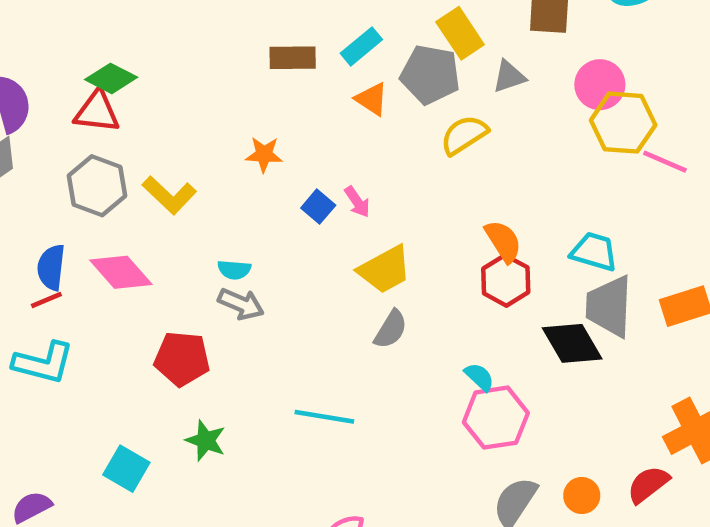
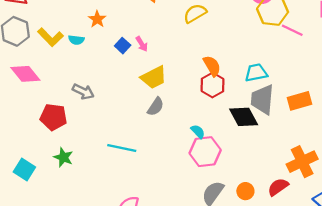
orange star: (264, 154) -> (97, 19), turned 30
cyan trapezoid: (594, 252) -> (256, 73), turned -30
cyan semicircle: (234, 270) -> (76, 40), moved

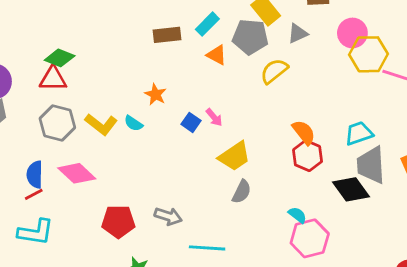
cyan semicircle: (76, 40) -> (133, 123), turned 35
gray arrow: (83, 92) -> (168, 216), moved

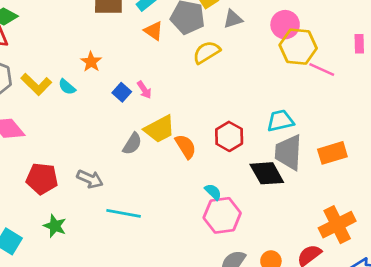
orange semicircle: (304, 132) -> (186, 147), moved
gray semicircle: (242, 192) -> (132, 144), moved

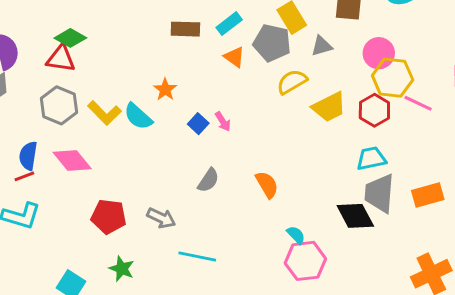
cyan semicircle: (67, 87) -> (138, 116), size x1.5
yellow trapezoid: (159, 129) -> (329, 107), moved
red hexagon: (229, 136) -> (374, 110), moved

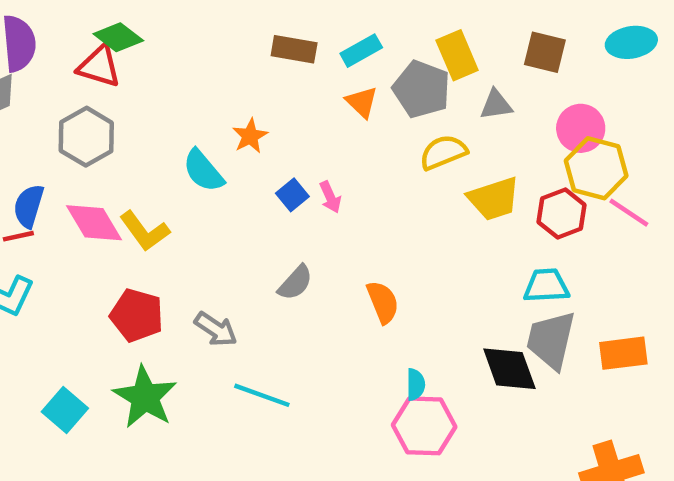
yellow L-shape: (104, 113) -> (145, 231), moved
cyan semicircle: (296, 235) -> (416, 384), turned 36
green star: (122, 269) -> (145, 397), size x1.6

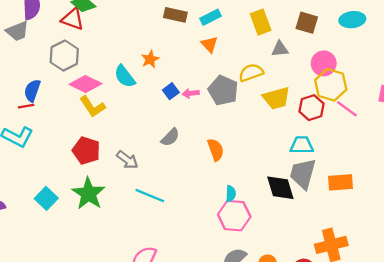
gray pentagon: (422, 89) -> (223, 90), moved
pink arrow: (330, 197) -> (191, 93), turned 105
pink diamond: (94, 223) -> (86, 84), moved, turned -36

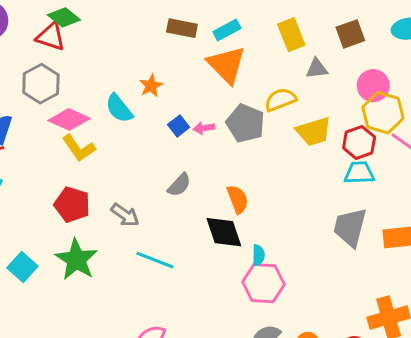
brown square: (307, 23) -> (350, 34), turned -35
orange triangle: (210, 44) -> (227, 65), size x1.8
cyan trapezoid: (302, 145) -> (359, 173), moved
black diamond: (280, 188) -> (224, 232), moved

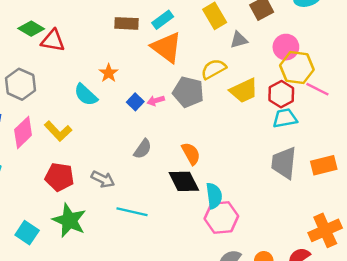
red triangle: (51, 37) -> (53, 41), moved
pink diamond: (69, 119) -> (23, 132), moved, turned -60
cyan semicircle: (258, 255) -> (214, 196), size x1.5

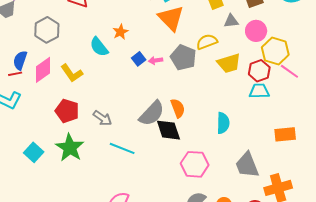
pink circle: (286, 47) -> (256, 31), moved
gray semicircle: (143, 149) -> (152, 113), moved, size x1.6
gray trapezoid: (284, 163) -> (247, 165), moved, turned -36
cyan semicircle: (214, 196) -> (223, 123), moved

